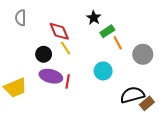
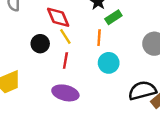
orange line: (118, 43) -> (99, 38), moved, turned 32
purple ellipse: (51, 76) -> (65, 93), moved
red line: (68, 81) -> (65, 60), moved

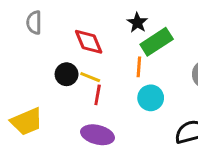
green rectangle: (113, 17) -> (157, 42), size x1.5
yellow line: (65, 36) -> (90, 77), moved, turned -35

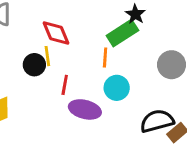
black star: (137, 23) -> (135, 14), moved
yellow line: (90, 77) -> (47, 56), moved, turned 60
purple ellipse: (98, 135) -> (85, 109), moved

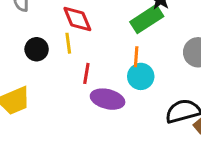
orange line: (105, 57) -> (136, 57), moved
black circle: (34, 65) -> (37, 49), moved

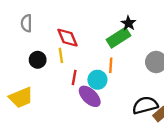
cyan circle: (141, 76) -> (97, 80), moved
purple ellipse: (108, 99) -> (90, 96), turned 30

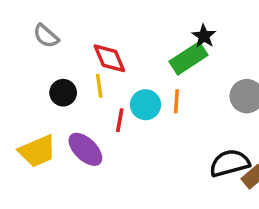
gray semicircle: (27, 23) -> (46, 36), turned -49
cyan circle: (97, 80) -> (146, 105), moved
purple ellipse: (90, 96) -> (85, 149), moved

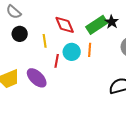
black star: (204, 36) -> (112, 22), moved
red diamond: (109, 58) -> (65, 25), moved
black circle: (63, 93) -> (20, 34), moved

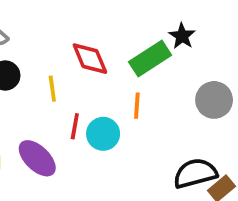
black star: (112, 22) -> (182, 36), moved
cyan circle: (72, 52) -> (103, 134), moved

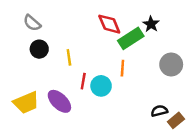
red diamond: (90, 59) -> (109, 24), moved
black semicircle: (195, 173) -> (159, 111), size x0.6

